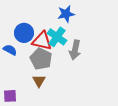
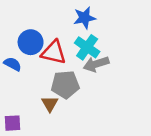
cyan cross: (57, 37) -> (87, 47), moved
gray arrow: (75, 50) -> (96, 64), turned 60
gray pentagon: (41, 59) -> (65, 85), moved, turned -30

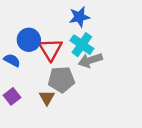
red triangle: (54, 52) -> (51, 49), turned 45
purple square: (13, 123) -> (12, 96), moved, turned -35

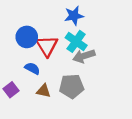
blue semicircle: (12, 60) -> (32, 68), moved
gray pentagon: (61, 80) -> (72, 86), moved
brown triangle: (47, 98) -> (44, 91), turned -48

